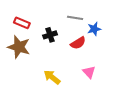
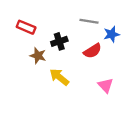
brown star: (19, 47) -> (38, 56), moved, size x0.6
yellow arrow: (52, 77) -> (59, 77), moved

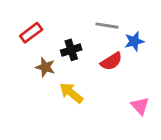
red rectangle: (26, 27) -> (31, 33), turned -60
pink triangle: (106, 85) -> (140, 106), moved

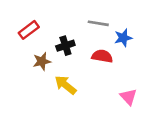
red semicircle: (111, 61) -> (102, 56), turned -138
brown star: (45, 67) -> (42, 61), turned -30

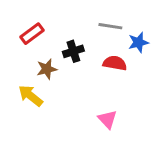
yellow arrow: (65, 85) -> (31, 96), moved
pink triangle: (128, 97) -> (107, 119), moved

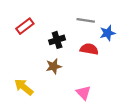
brown star: (47, 69) -> (54, 66), moved
yellow arrow: (31, 96) -> (24, 87), moved

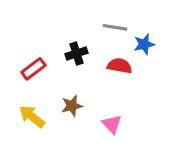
red rectangle: (25, 26) -> (33, 69), moved
brown star: (54, 66) -> (72, 106), moved

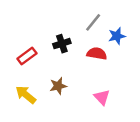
gray line: (115, 27) -> (93, 22), turned -60
pink triangle: (112, 124) -> (102, 97), moved

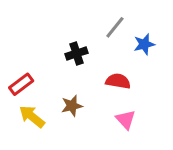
red semicircle: (97, 54) -> (118, 81), moved
red rectangle: (27, 56) -> (21, 84), moved

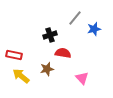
red semicircle: (118, 81) -> (63, 53), moved
red rectangle: (21, 84) -> (14, 55), turned 49

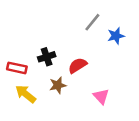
black cross: (50, 35) -> (47, 57), moved
red semicircle: (63, 53) -> (78, 65), turned -42

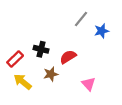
black cross: (47, 57) -> (41, 49), turned 32
red rectangle: (17, 68) -> (15, 59), turned -56

